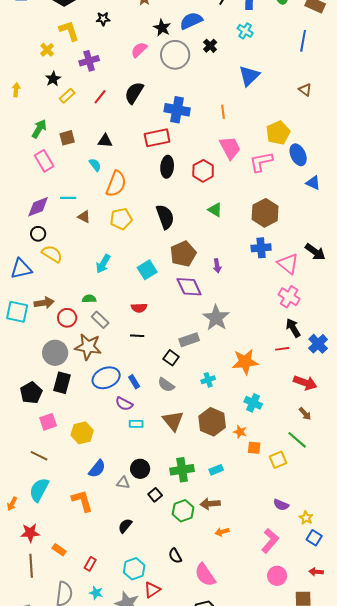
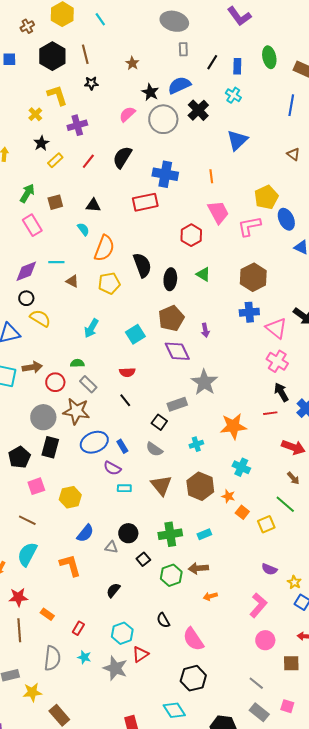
black cross: (210, 46) -> (198, 110), size x1.5
black ellipse: (167, 167) -> (170, 279), moved
black semicircle: (165, 217) -> (142, 265), moved
black line: (137, 336) -> (125, 400), turned 48
orange square: (254, 448) -> (242, 512), turned 32

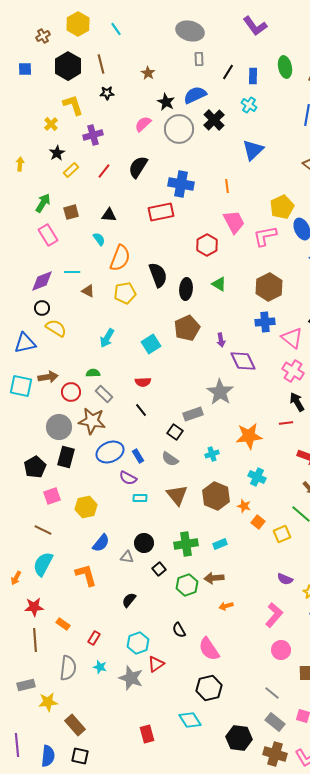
purple diamond: (177, 351) -> (243, 361), moved

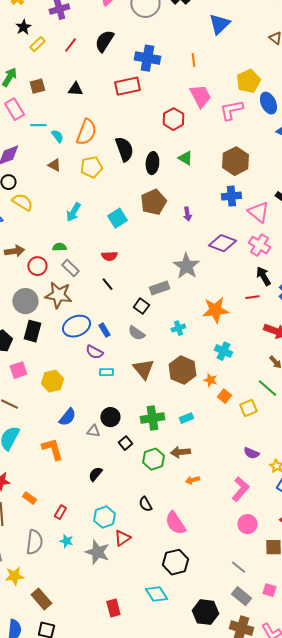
cyan semicircle: (99, 239) -> (57, 136), moved
cyan line: (72, 272) -> (38, 125), moved
purple diamond: (243, 361) -> (222, 243), moved, turned -44

